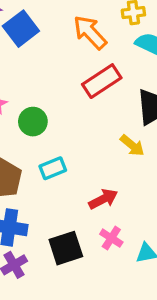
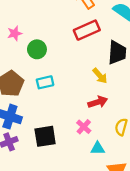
red arrow: (103, 199) -> (98, 102), moved
pink cross: (111, 238) -> (84, 127), moved

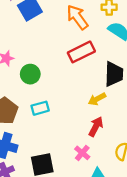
yellow arrow: (100, 76) -> (97, 99), turned 105
red arrow: (98, 102) -> (96, 126), turned -42

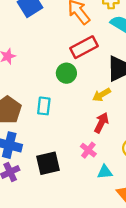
green circle: (30, 74) -> (66, 73), moved
cyan rectangle: (40, 108) -> (44, 106), turned -66

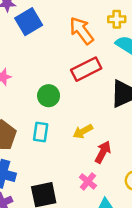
green circle: (66, 73) -> (49, 96), moved
yellow arrow: (102, 95) -> (83, 131), moved

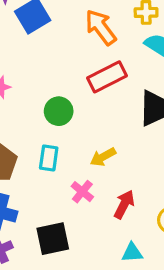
red arrow: (103, 152) -> (124, 204), moved
pink cross: (88, 181) -> (82, 192), moved

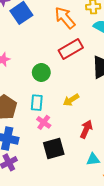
pink cross: (82, 192) -> (44, 122), moved
black square: (53, 239) -> (54, 149), moved

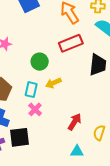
yellow arrow: (71, 100) -> (53, 83), moved
black square: (54, 149) -> (19, 137), moved

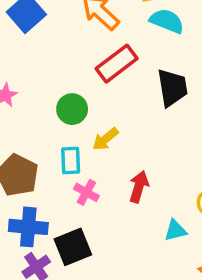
red arrow: (75, 122) -> (139, 187), moved
cyan triangle: (77, 151) -> (175, 230), moved

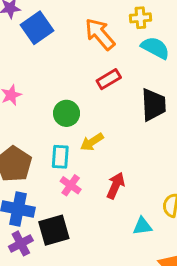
red rectangle: (117, 64) -> (109, 79), size x0.7

